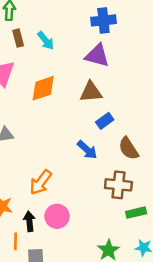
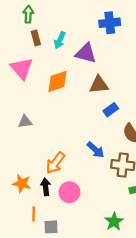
cyan arrow: (46, 41) -> (60, 40), turned 63
purple triangle: (97, 56) -> (86, 53), moved
blue arrow: (87, 150) -> (96, 150), moved
black arrow: (29, 221) -> (46, 187), moved

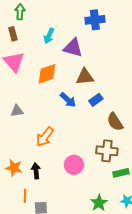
brown rectangle: (36, 38) -> (13, 34), moved
blue arrow: (96, 150) -> (68, 100), moved
orange arrow: (55, 163) -> (45, 137), moved
pink circle: (69, 192) -> (74, 165), moved

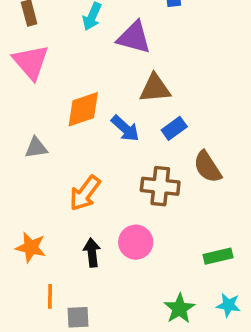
orange diamond: (47, 74) -> (83, 109), moved
brown cross: (107, 151) -> (160, 186), moved
black arrow: (36, 171) -> (92, 253), moved

